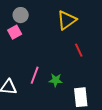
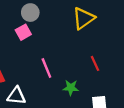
red line: (79, 50) -> (95, 63), moved
pink line: (35, 75) -> (46, 68), moved, turned -42

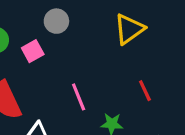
pink square: (23, 32) -> (33, 51), moved

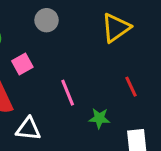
pink square: (33, 51) -> (22, 64), moved

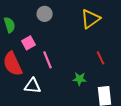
pink line: (68, 93) -> (48, 60), moved

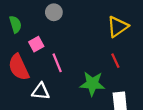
yellow triangle: (91, 19) -> (118, 27), moved
green star: (80, 79) -> (92, 84), size x1.6

